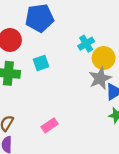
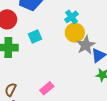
yellow circle: (104, 58) -> (75, 33), moved

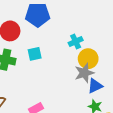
yellow circle: (75, 33) -> (88, 59), moved

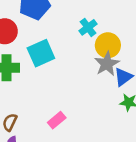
cyan square: (35, 54) -> (41, 53), size x1.5

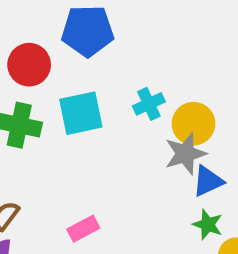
cyan cross: (88, 27) -> (149, 104), moved

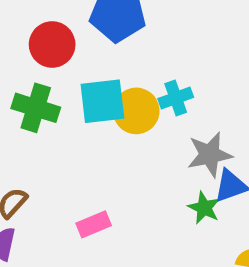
yellow circle: (194, 124) -> (136, 111), moved
green star: (208, 225) -> (204, 208), moved

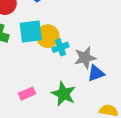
cyan cross: (176, 98) -> (60, 47), moved
green star: (204, 208) -> (64, 94), moved, size x1.5

